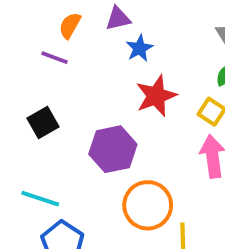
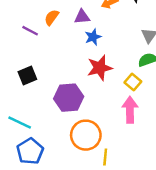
purple line: (54, 58) -> (30, 31), moved

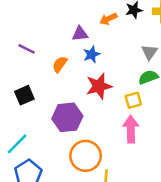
orange semicircle: (52, 17) -> (60, 64), moved
yellow square: (133, 82) -> (133, 100), turned 35
cyan line: (20, 123) -> (17, 144), turned -70

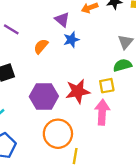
purple triangle: (80, 34) -> (62, 20), turned 42
red star: (99, 86) -> (78, 91), moved

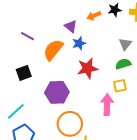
orange semicircle: (41, 46) -> (53, 50), size x1.6
yellow square: (107, 86) -> (120, 86), moved
red star: (78, 91) -> (88, 68), moved

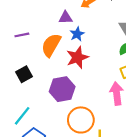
purple triangle: (71, 26) -> (66, 18), turned -32
purple line: (27, 36) -> (22, 35), turned -32
red star: (88, 68) -> (77, 57), moved

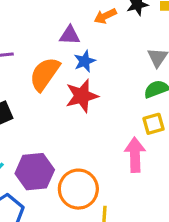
purple hexagon: (62, 89) -> (35, 172), moved

